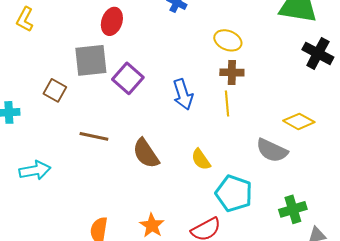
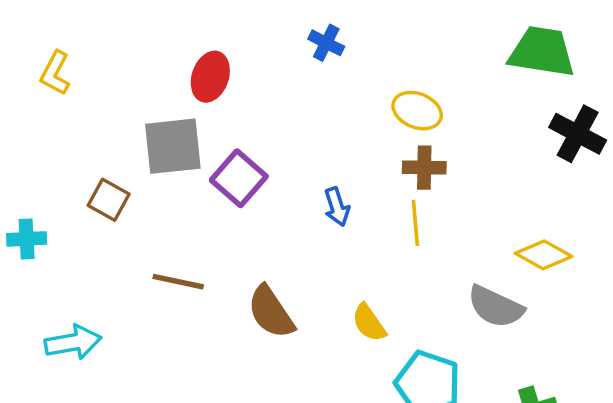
blue arrow: (183, 94) -> (337, 207), size x0.7

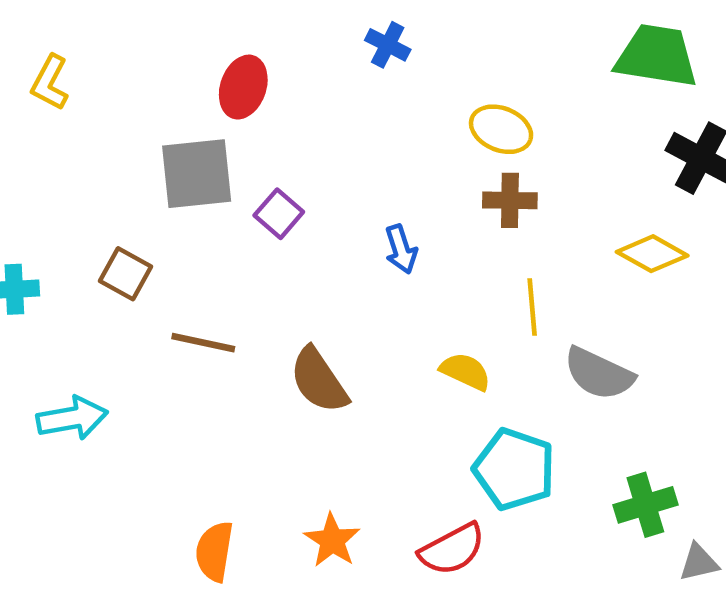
purple square: (239, 178) -> (279, 214), size x0.7
brown square: (109, 200) -> (125, 274), moved
yellow line: (415, 223) -> (532, 307), moved
yellow diamond: (544, 255) -> (652, 254), moved
yellow semicircle: (369, 323) -> (465, 371), moved, turned 150

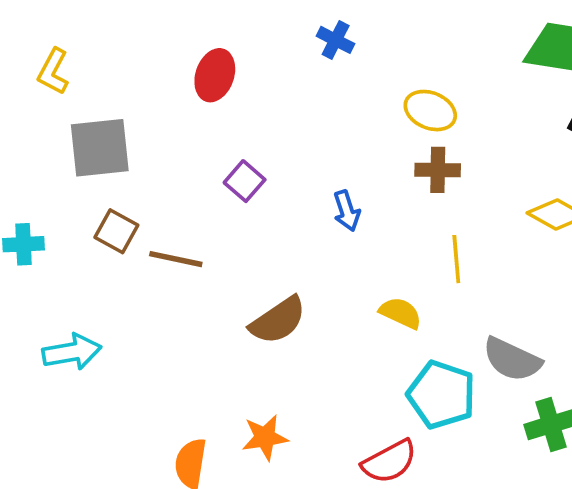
gray square: (197, 174) -> (100, 148), moved
brown line: (203, 343) -> (176, 259), moved
gray semicircle: (599, 374) -> (512, 359), moved
brown semicircle: (319, 380) -> (278, 320), turned -90
orange star: (332, 540) -> (265, 437), moved, turned 30

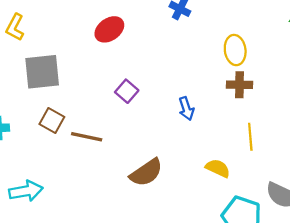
red ellipse: (215, 75) -> (109, 29), turned 36
yellow ellipse: (430, 111) -> (235, 50), turned 60

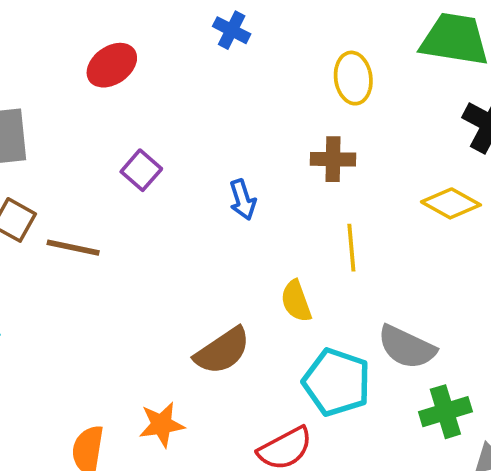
yellow ellipse: (235, 50) -> (353, 78), moved
yellow semicircle: (218, 168) -> (296, 301), turned -135
brown semicircle: (146, 173) -> (222, 351), moved

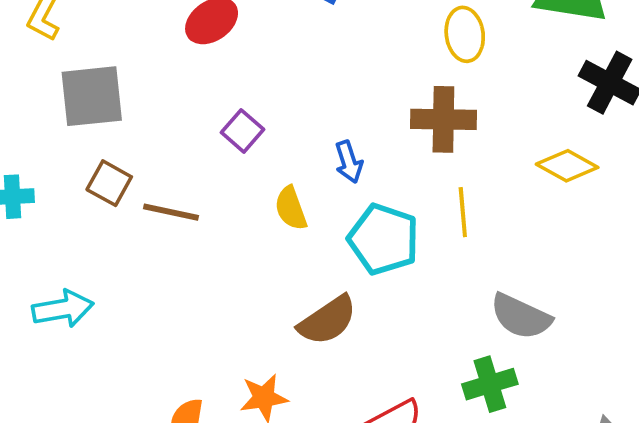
brown cross: (333, 159) -> (443, 119), size x1.4
yellow semicircle: (296, 301) -> (291, 208), moved
cyan pentagon: (337, 382) -> (384, 239), moved
green cross: (445, 412) -> (490, 384), moved

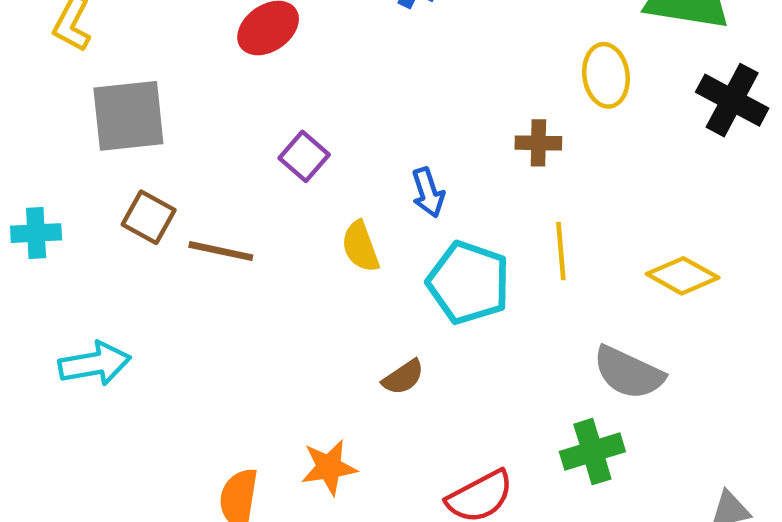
yellow ellipse: (465, 34) -> (606, 75), moved
brown cross: (443, 119) -> (538, 143), size x0.6
yellow diamond: (567, 166) -> (683, 276), moved
brown semicircle: (328, 320) -> (403, 377), size x0.6

